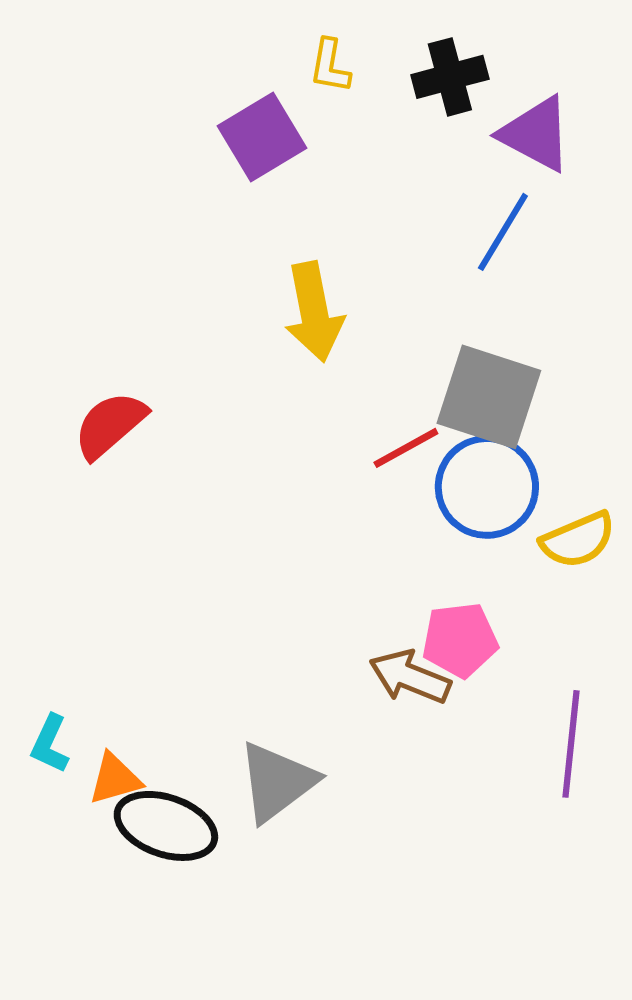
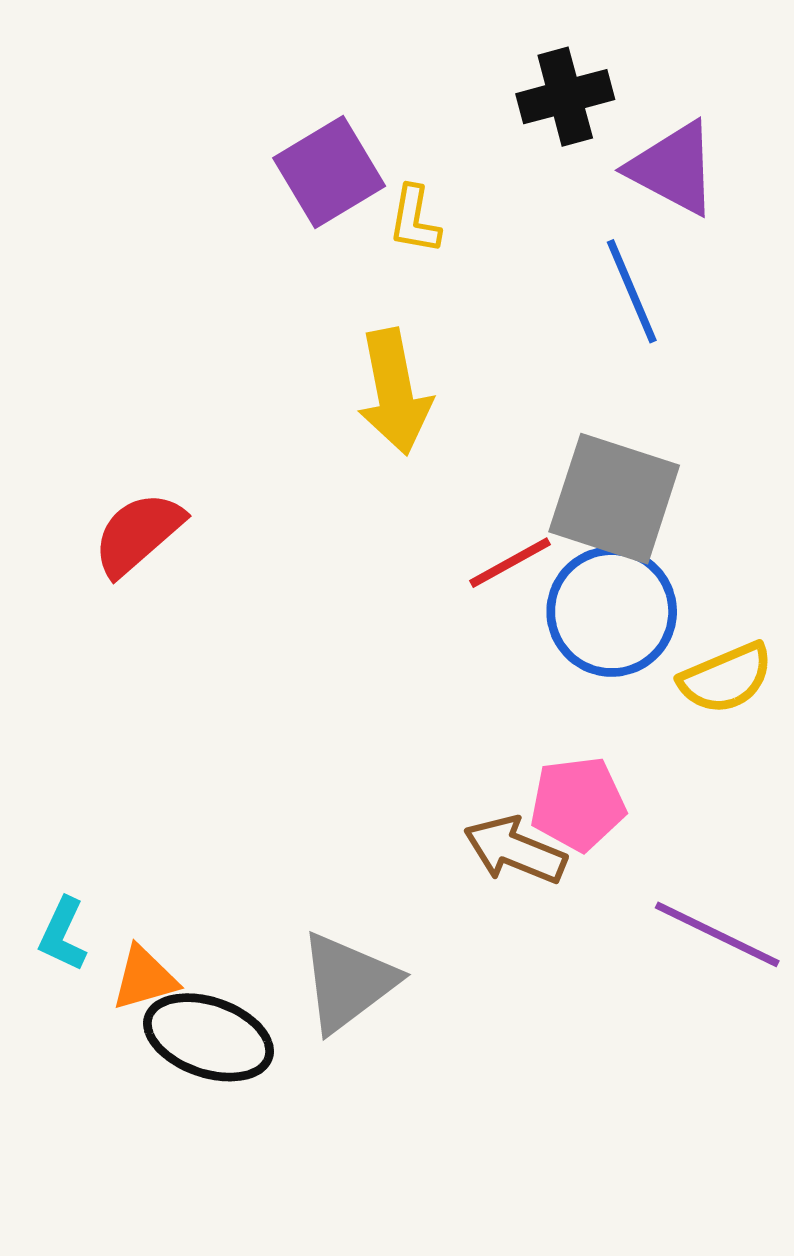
yellow L-shape: (330, 66) -> (414, 220), moved
blue line: (503, 232) -> (632, 291), turned -54
purple line: (571, 744) -> (717, 934), turned -70

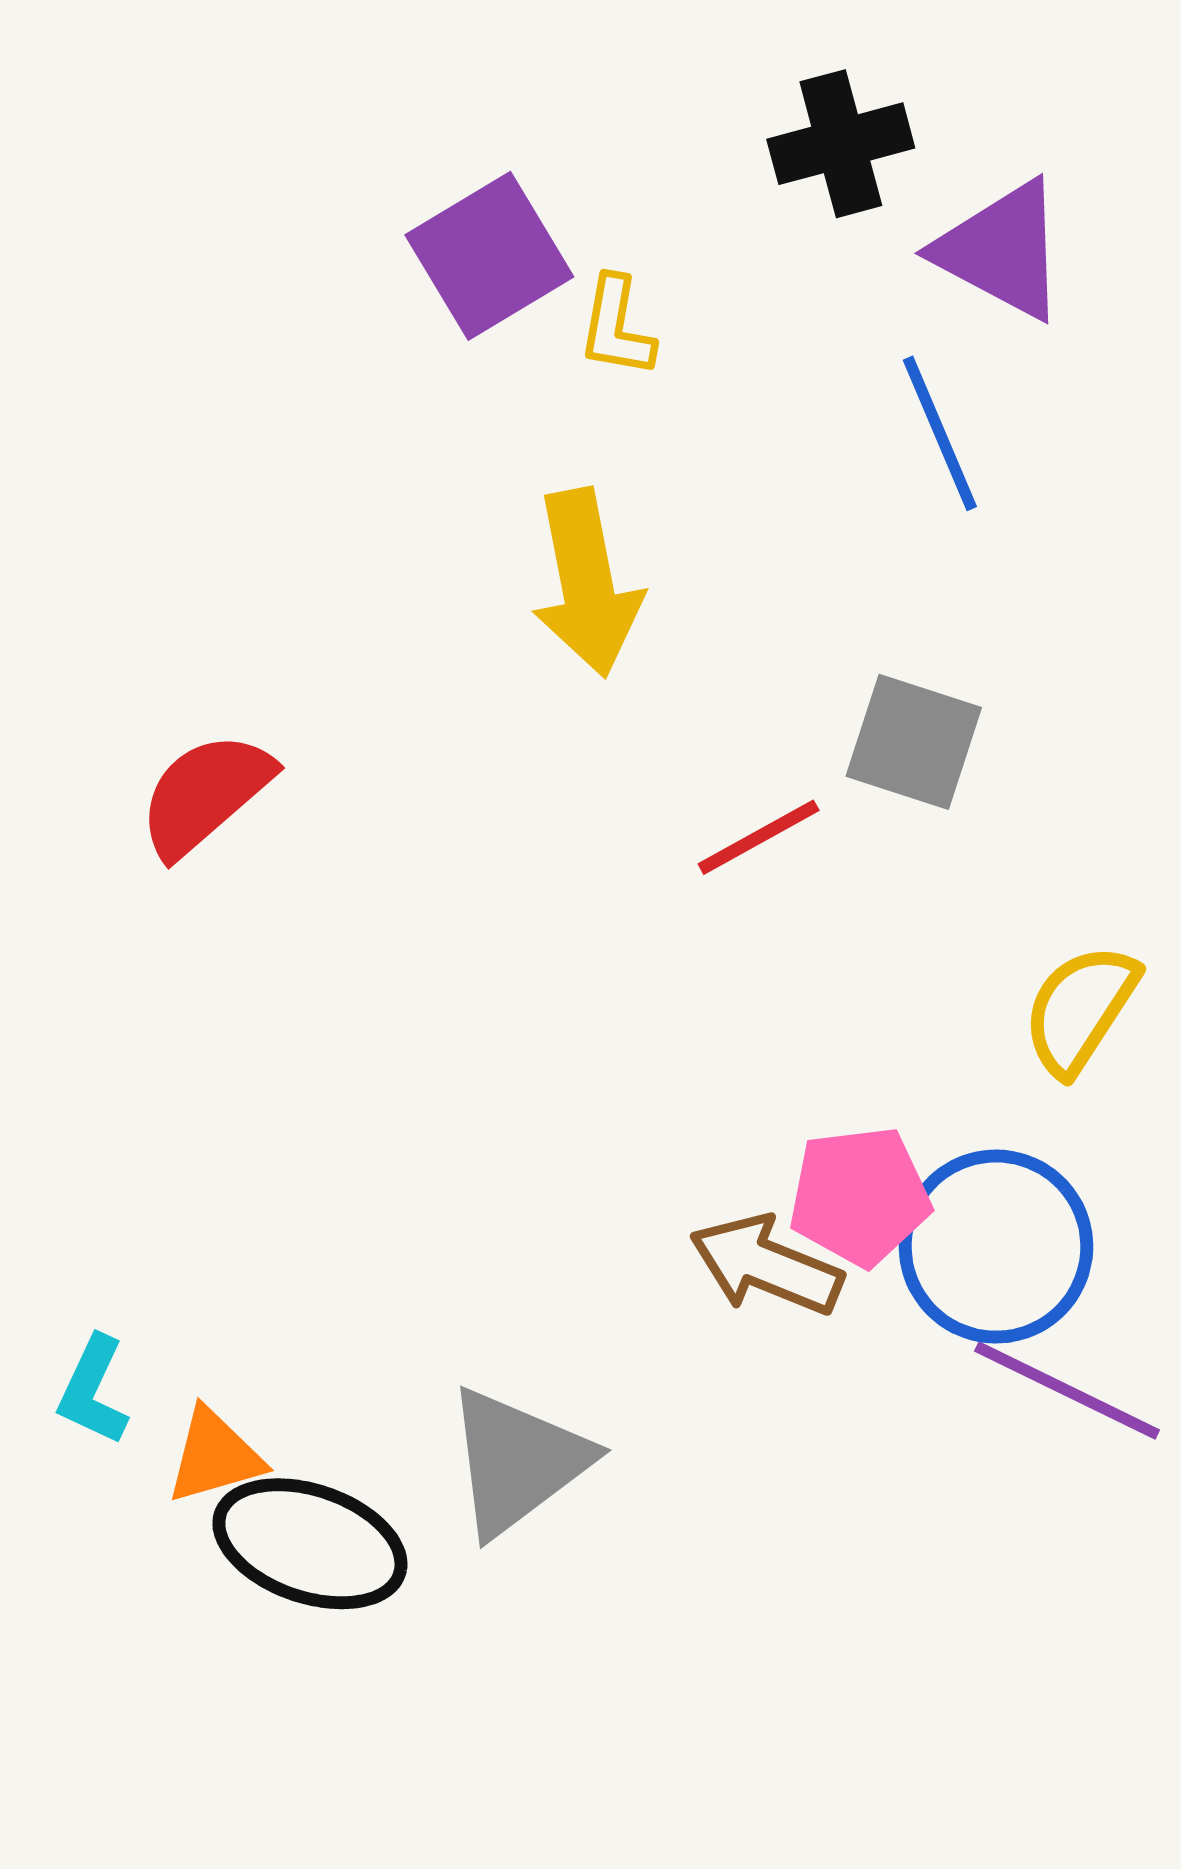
gray square: (614, 499) -> (914, 742), size x0.7
blue circle: (612, 612) -> (996, 1247), moved
yellow semicircle: (726, 678) -> (1080, 1009), turned 146

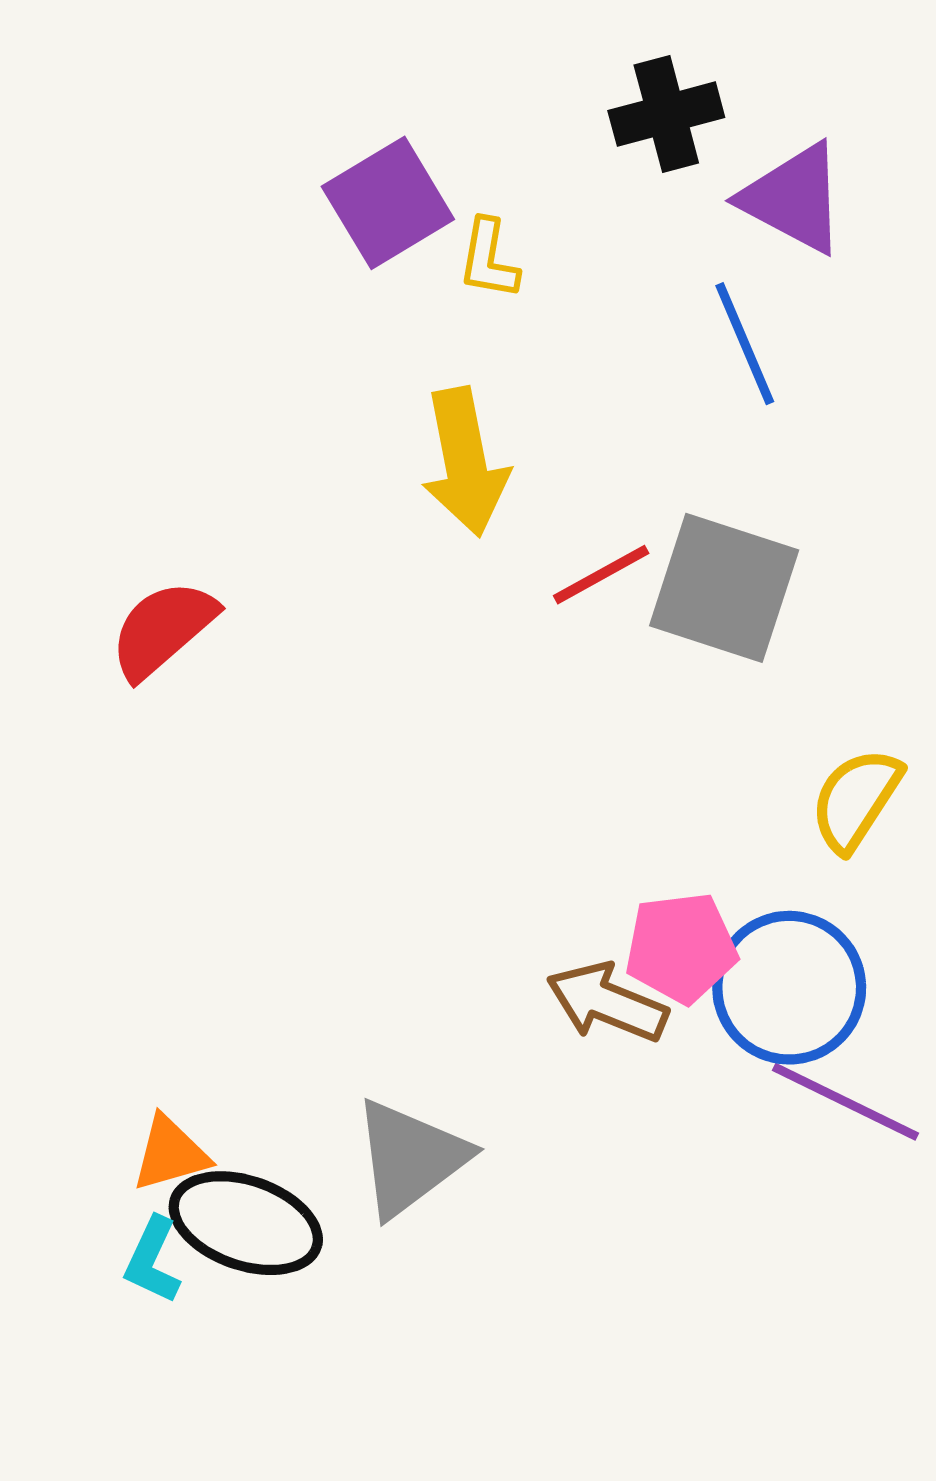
gray square: (914, 742) -> (724, 588), size x1.4
red line: (759, 837) -> (601, 575), moved
cyan L-shape: (93, 1390) -> (152, 1260), moved

